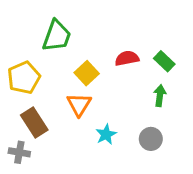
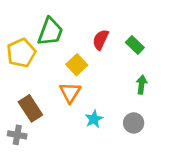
red semicircle: (127, 58) -> (101, 40), moved, turned -54
green rectangle: (164, 61) -> (135, 45), moved
yellow pentagon: (24, 78) -> (21, 53), moved

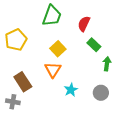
green trapezoid: (50, 32) -> (52, 16), moved
red semicircle: (101, 40) -> (84, 24), moved
green rectangle: (135, 45) -> (94, 45), moved

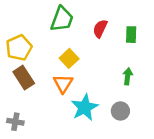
green rectangle: (94, 45) -> (131, 35), moved, turned 48
brown rectangle: (23, 82) -> (24, 78), moved
cyan star: (71, 90) -> (85, 107), size x1.6

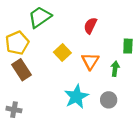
green trapezoid: (62, 19) -> (40, 17), moved, turned -145
green rectangle: (131, 35) -> (128, 46), moved
orange triangle: (63, 84) -> (90, 61), moved

